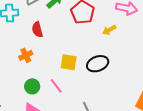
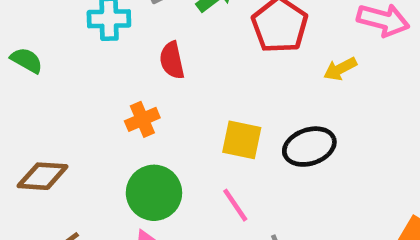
green circle: (32, 86) -> (154, 193), size x1.5
pink line: (56, 86) -> (235, 205), moved

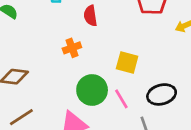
black ellipse: (309, 147) -> (162, 94), moved
green circle: (154, 193) -> (92, 90), moved

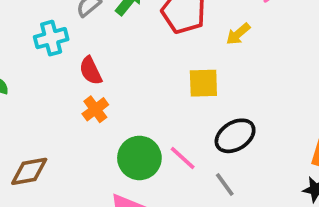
red semicircle: (90, 16) -> (91, 71), moved
yellow square: (127, 63) -> (203, 83), moved

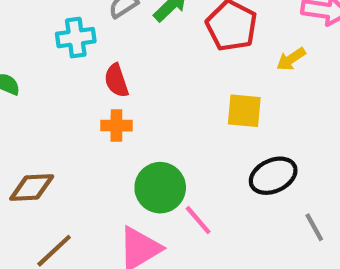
orange cross: (95, 109) -> (116, 126), turned 30
pink line: (183, 158) -> (198, 220), moved
gray line: (225, 185) -> (314, 227), moved

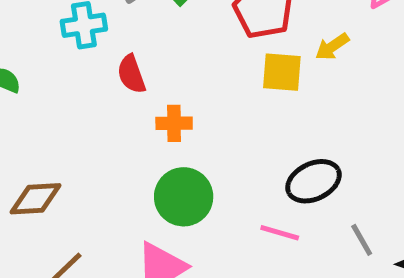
yellow square: (244, 111) -> (282, 72), moved
orange cross: (116, 126) -> (174, 123), moved
pink line: (198, 220) -> (280, 233), moved, turned -32

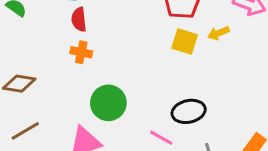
red semicircle: (131, 74) -> (79, 20), moved
orange cross: (174, 123) -> (81, 52), moved

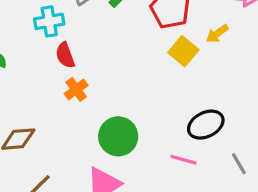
yellow square: (185, 41) -> (183, 51), turned 36
orange cross: (81, 52) -> (76, 89), turned -35

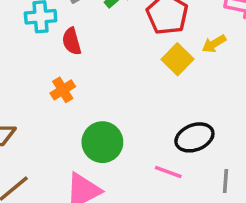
red semicircle: (65, 55) -> (72, 41), moved
gray line: (239, 164) -> (225, 181), turned 30

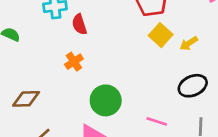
yellow arrow: (214, 44) -> (189, 43), moved
black ellipse: (194, 137) -> (193, 86), moved

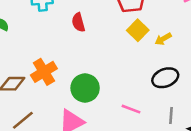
red semicircle: (79, 24) -> (78, 22), moved
orange cross: (74, 62) -> (44, 72), moved, size x1.5

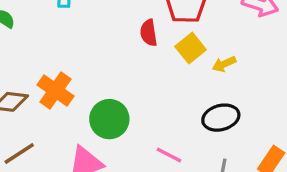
red semicircle: (78, 22) -> (149, 33), moved
orange cross: (44, 72) -> (56, 91), turned -30

